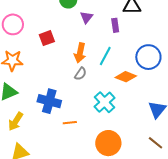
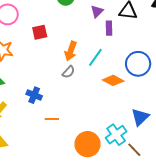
purple triangle: (87, 17) -> (97, 11), moved
blue cross: (49, 101) -> (34, 95), size x0.7
cyan cross: (104, 102) -> (116, 135), moved

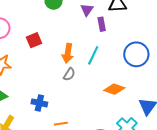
orange diamond: (113, 80) -> (114, 89), moved

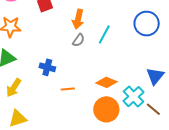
cyan line: (93, 55) -> (104, 34), moved
orange diamond: (114, 89) -> (106, 82), moved

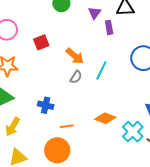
orange arrow: (78, 19) -> (75, 56), turned -60
orange circle: (106, 109) -> (57, 150), moved

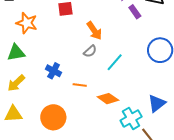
purple rectangle: (109, 27) -> (135, 12), turned -40
cyan line: (101, 70) -> (115, 62), moved
orange line: (67, 126) -> (80, 85), moved

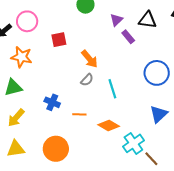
cyan line: (115, 62) -> (112, 89), turned -54
blue triangle: (157, 103) -> (159, 114), moved

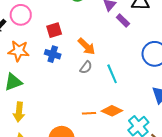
blue cross: (52, 102) -> (53, 54), moved
orange line: (79, 114) -> (89, 113), moved
yellow arrow: (16, 118) -> (19, 112), turned -30

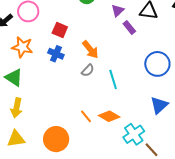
red square: (54, 30) -> (60, 30), turned 35
green triangle: (13, 82) -> (14, 77), turned 48
orange line: (89, 113) -> (86, 116), turned 48

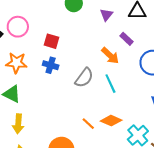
purple rectangle: (129, 28) -> (126, 39), moved
orange arrow: (90, 50) -> (110, 56), moved
gray semicircle: (88, 70) -> (84, 78), size x1.5

